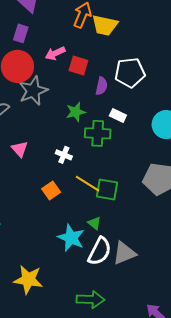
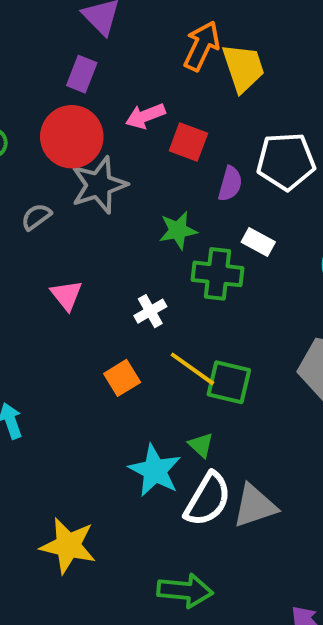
yellow trapezoid: (105, 25) -> (243, 68), turned -124
white cross: (64, 155) -> (150, 311), turned 35

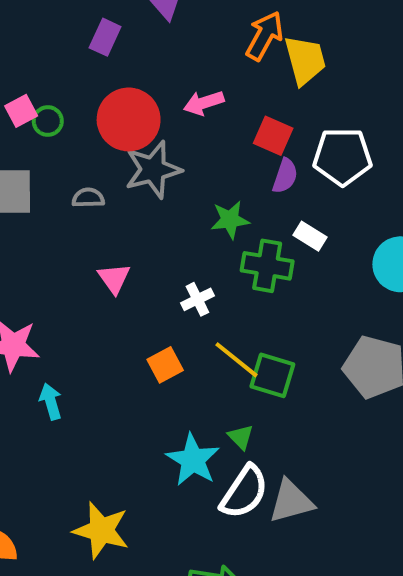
purple rectangle: (82, 74) -> (105, 37), moved
red square: (188, 142) -> (273, 136), moved
gray semicircle: (36, 217) -> (88, 198), turned 32

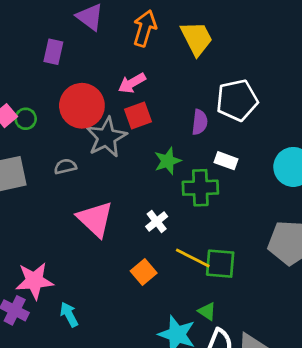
orange arrow: (264, 36) -> (145, 28), moved
red square: (273, 136) -> (138, 116), moved, turned -32
pink triangle: (114, 278) -> (95, 219), size x1.6

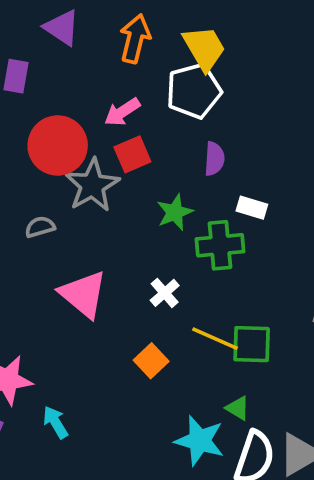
white pentagon: (237, 100) -> (194, 91), moved

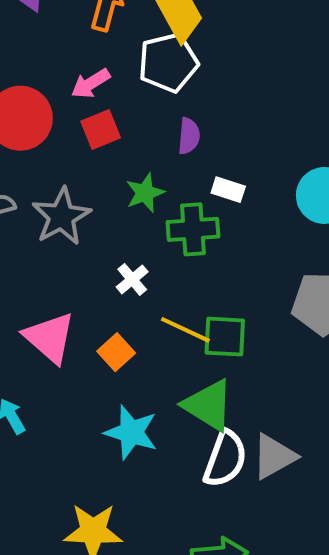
gray star: (92, 185) -> (61, 216), moved
pink triangle: (83, 294) -> (50, 338), moved
green triangle: (238, 408) -> (208, 405), size x2.0
cyan star: (200, 441) -> (131, 432), moved

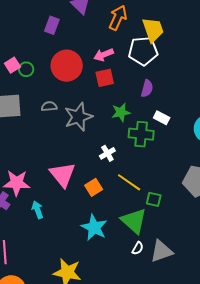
green square: (225, 337) -> (154, 199), moved, size x0.7
white semicircle: (225, 459) -> (138, 248), size x0.5

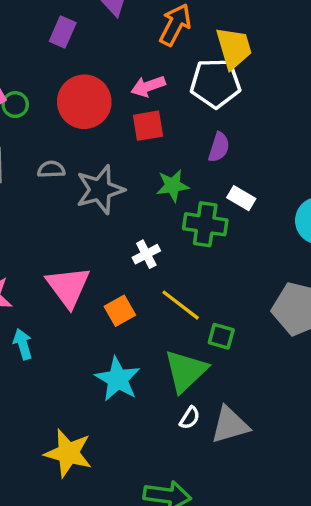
green triangle: (134, 221) -> (186, 371), turned 32

